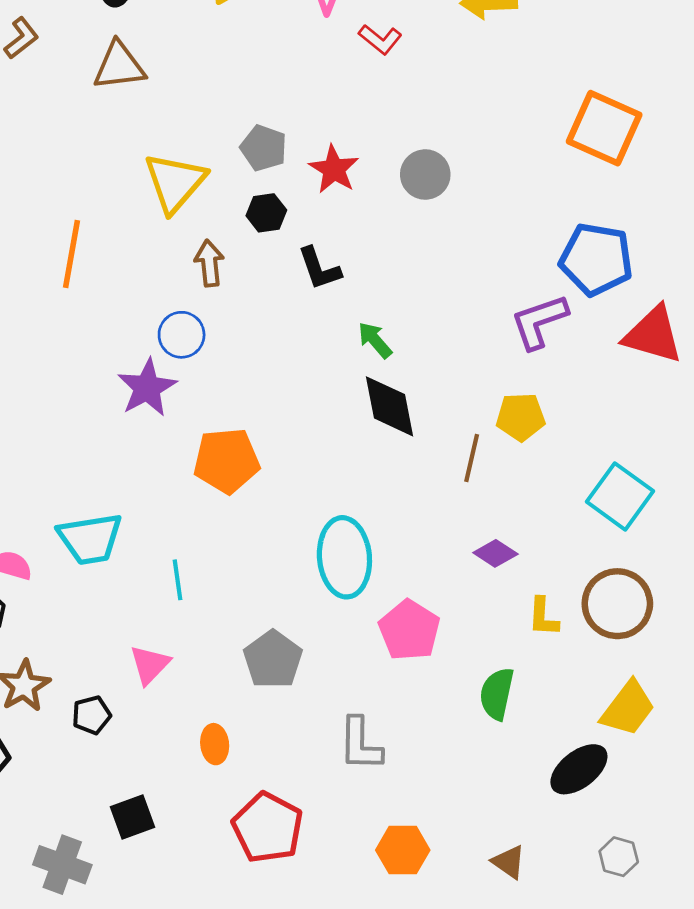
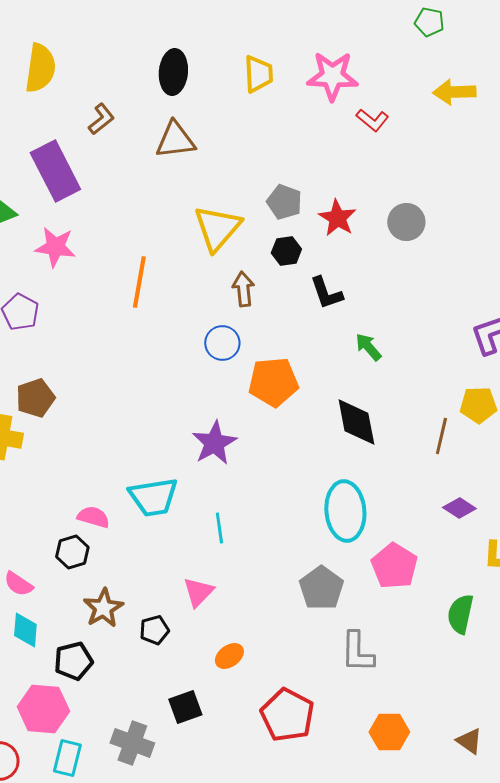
purple star: (147, 388) -> (214, 443), moved
black diamond: (389, 406) -> (356, 422), moved
orange pentagon: (227, 461) -> (273, 382), moved
gray pentagon: (273, 659) -> (321, 588), moved
orange ellipse: (215, 744) -> (229, 656), moved, turned 60

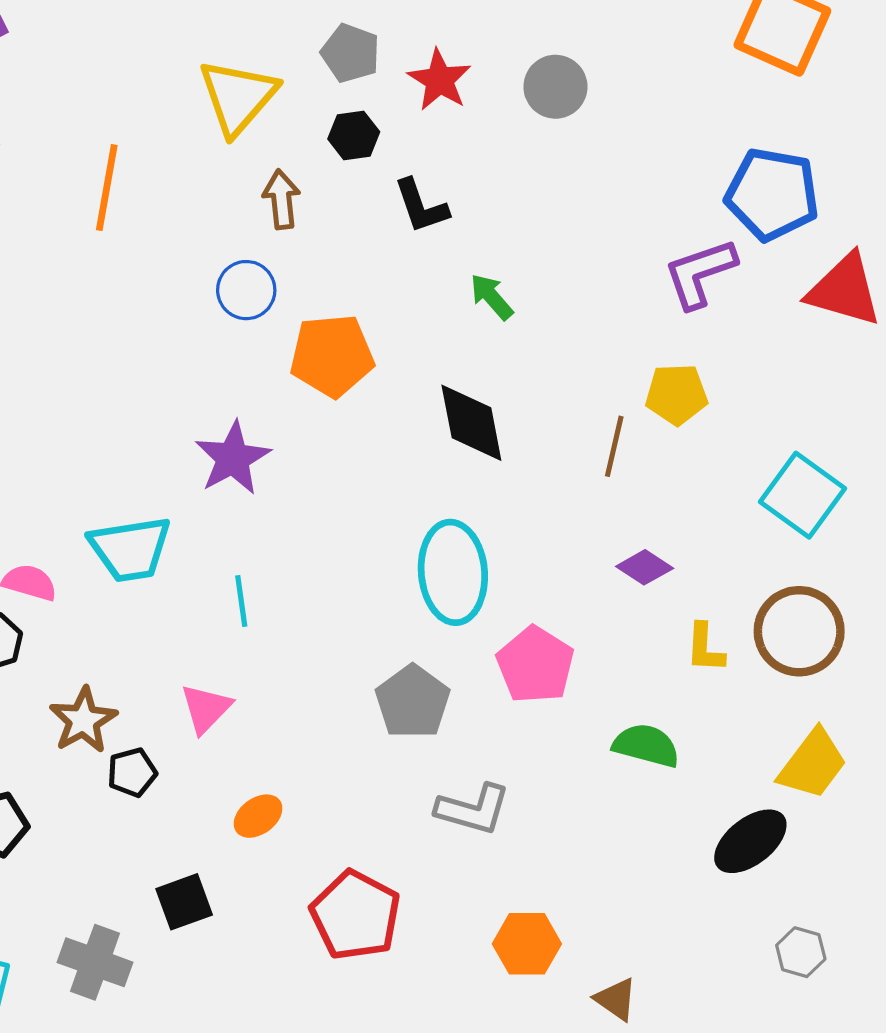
brown star: (103, 608) -> (83, 720), moved
green semicircle: (460, 614) -> (646, 745), turned 93
gray L-shape: (357, 652) -> (473, 809), turned -75
brown triangle: (469, 741) -> (616, 999), moved

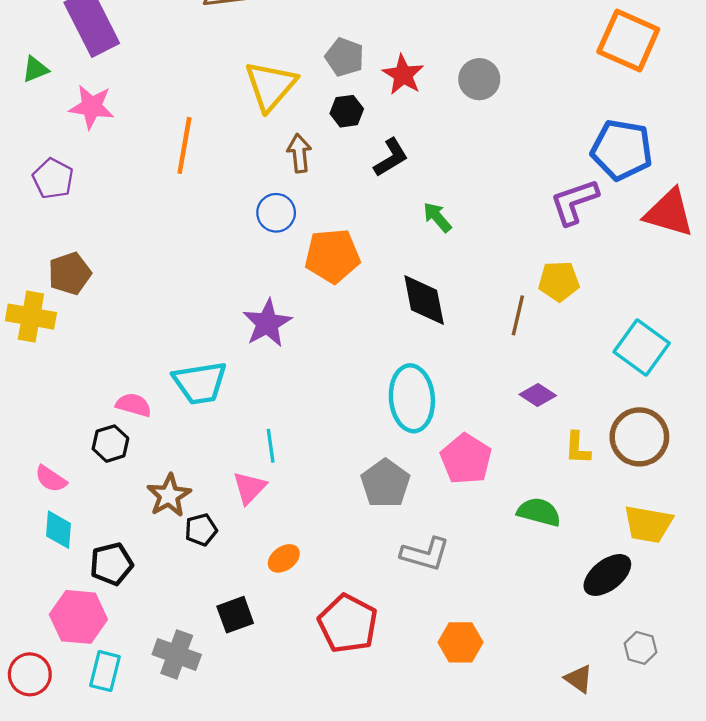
black L-shape: (421, 206) -> (391, 158), turned -102
cyan line: (241, 601) -> (271, 446), moved
yellow trapezoid: (813, 764) -> (648, 524), turned 63
brown triangle: (616, 999) -> (579, 679), moved

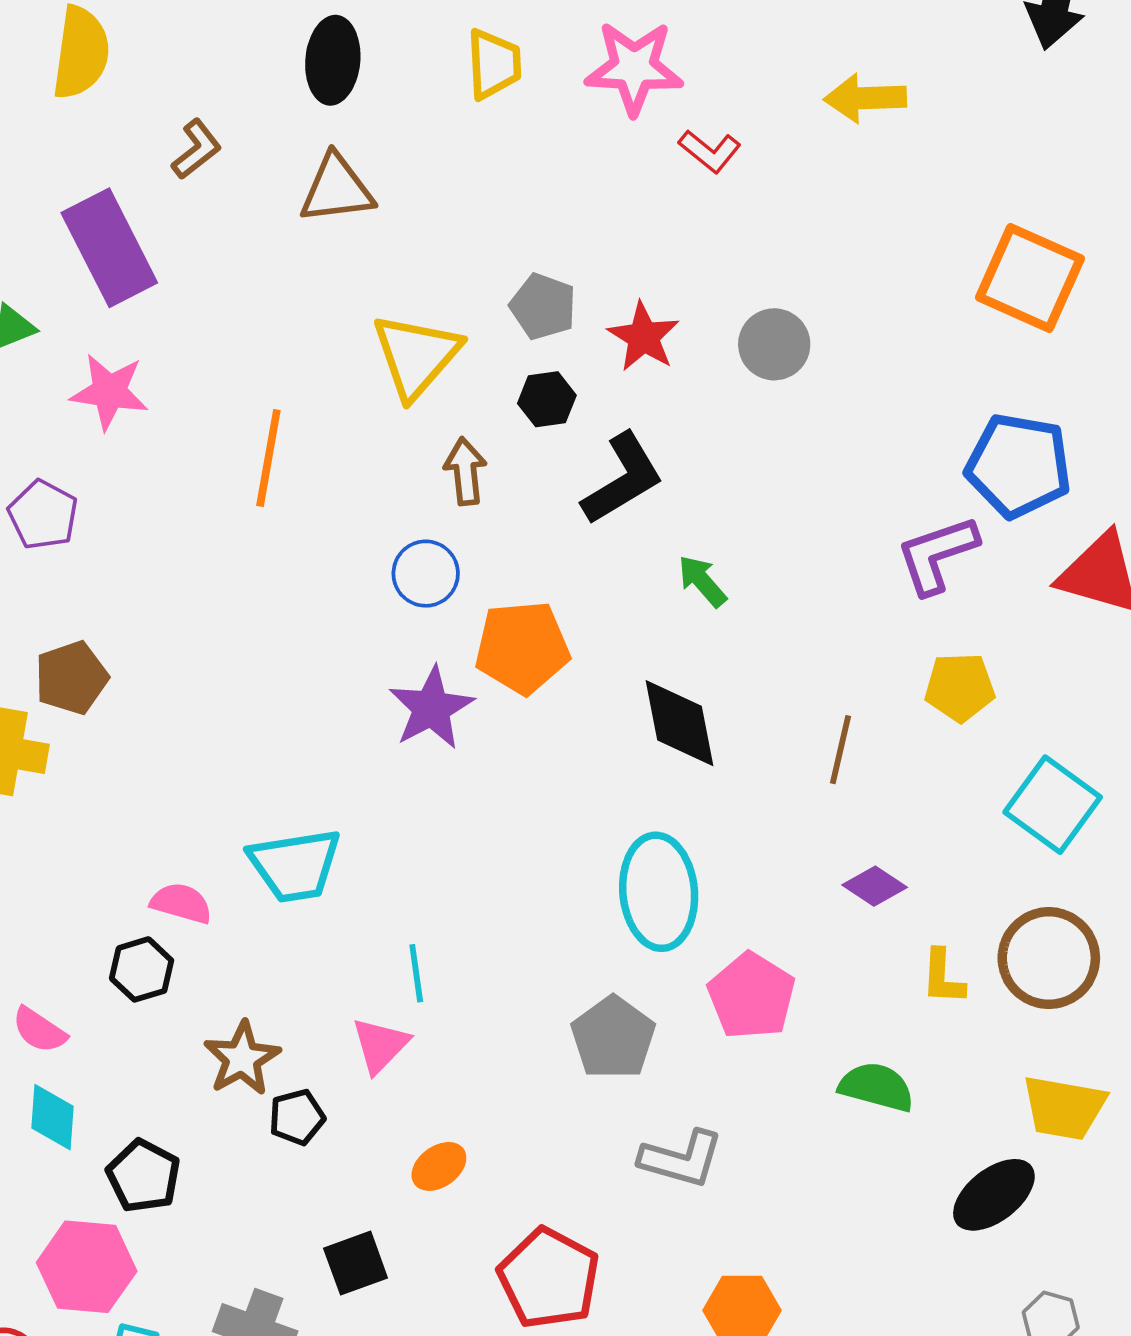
black L-shape: (391, 158) -> (623, 479), size x1.4
yellow pentagon: (559, 281) -> (960, 687), moved
purple star: (267, 323) -> (431, 708), moved
black pentagon: (112, 564) -> (143, 1176), turned -30

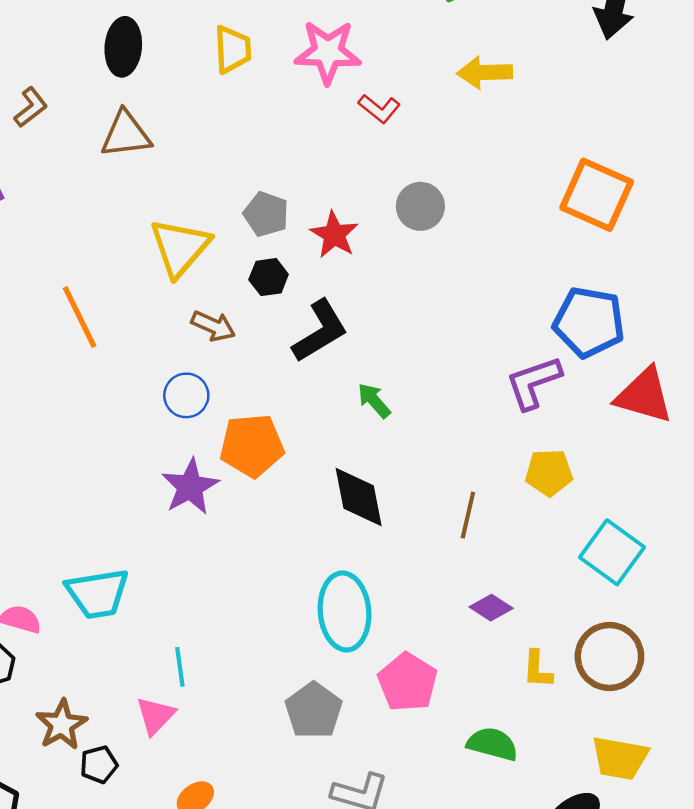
gray circle: (774, 344) -> (420, 206), moved
orange line: (268, 458) -> (80, 317), turned -36
brown arrow: (465, 471) -> (213, 326), turned 120

